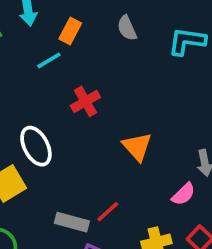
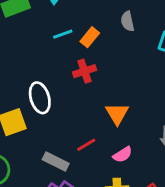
orange rectangle: (70, 31) -> (90, 37), moved
pink semicircle: (183, 194) -> (123, 155), moved
red line: (108, 212) -> (86, 145), moved

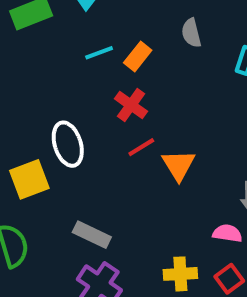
red cross: (85, 71) -> (131, 105), turned -35
red line: (86, 145) -> (141, 147), moved
pink semicircle: (123, 155) -> (227, 233), moved, turned -138

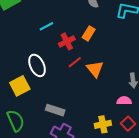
cyan line: (99, 53) -> (46, 26), moved
orange rectangle: (138, 56) -> (89, 33), moved
red cross: (131, 105) -> (67, 41), turned 35

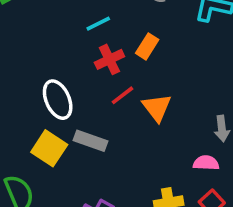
cyan line: (46, 26) -> (98, 24), moved
yellow square: (20, 86) -> (49, 148), moved, turned -30
gray rectangle: (55, 110) -> (91, 141), moved

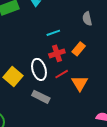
white ellipse: (58, 100) -> (39, 69), moved
yellow square: (49, 148) -> (13, 77), moved

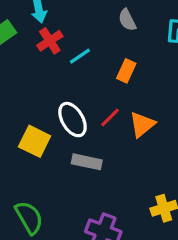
red cross: (57, 53) -> (50, 41), moved
orange triangle: (80, 83) -> (142, 124), turned 36

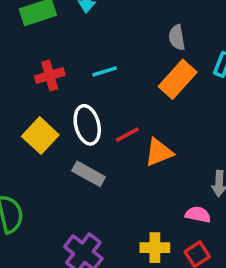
red cross: (50, 41) -> (50, 76), moved
cyan line: (80, 56) -> (105, 71), moved
orange rectangle: (126, 71) -> (178, 79), moved, size x1.5

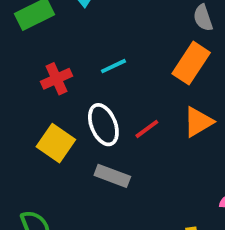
gray semicircle: (177, 38) -> (203, 18), moved
orange triangle: (159, 152) -> (198, 122), moved

